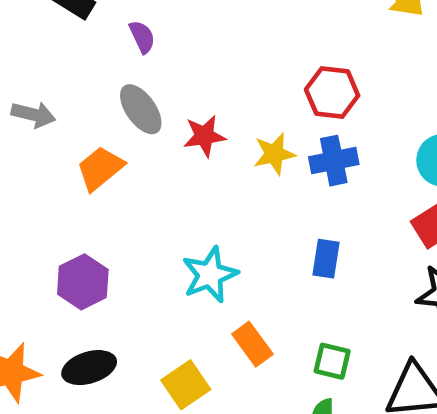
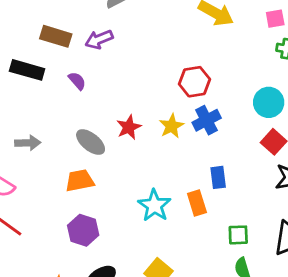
gray ellipse: (141, 109) -> (91, 142), moved
orange trapezoid: (100, 168) -> (80, 181), moved, turned 44
orange rectangle: (252, 344) -> (197, 203), moved, turned 35

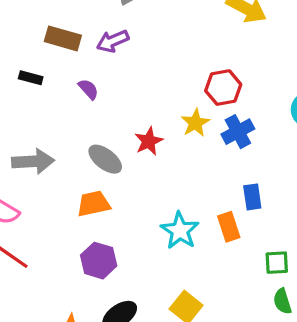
black rectangle: (27, 70) -> (31, 78), size x0.6
yellow star: (172, 126) -> (195, 123), moved
gray arrow: (28, 143) -> (33, 161), size x1.4

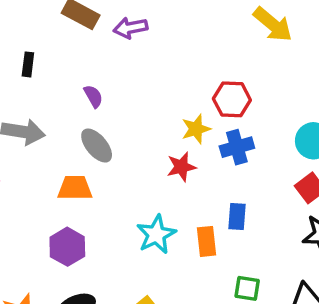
black rectangle: (31, 78) -> (28, 64), moved, turned 70
purple semicircle: (88, 89) -> (93, 96), moved
red star: (149, 141) -> (181, 167), moved

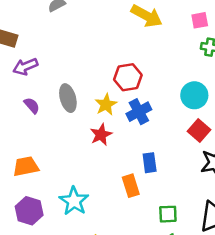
purple arrow: (130, 28) -> (25, 67), moved
purple semicircle: (93, 96) -> (32, 105), moved
gray ellipse: (97, 146) -> (68, 98), moved, turned 36
cyan star: (156, 234) -> (74, 201), moved

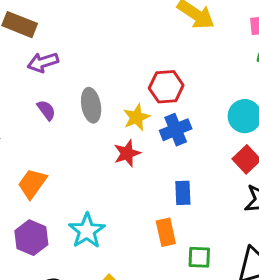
orange trapezoid: (26, 166) -> (32, 183), turned -48
orange rectangle: (131, 186) -> (166, 232), moved

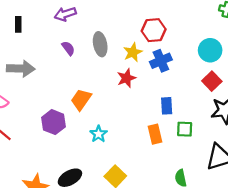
orange trapezoid: (32, 183) -> (81, 100), moved
cyan star: (87, 231) -> (99, 134), size x0.7
purple hexagon: (31, 238) -> (54, 122), moved
green square: (199, 257) -> (185, 129), moved

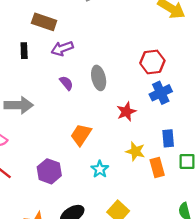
black rectangle: (18, 24) -> (24, 51), moved
yellow star: (133, 52) -> (135, 151), moved, turned -30
purple hexagon: (54, 122) -> (49, 171), moved

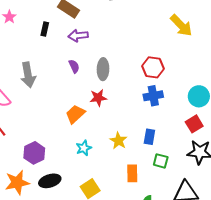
gray arrow: (19, 105) -> (28, 75), turned 65
red star: (126, 112) -> (98, 98), moved
orange rectangle: (157, 168) -> (132, 173), moved
purple hexagon: (49, 171) -> (34, 153), moved

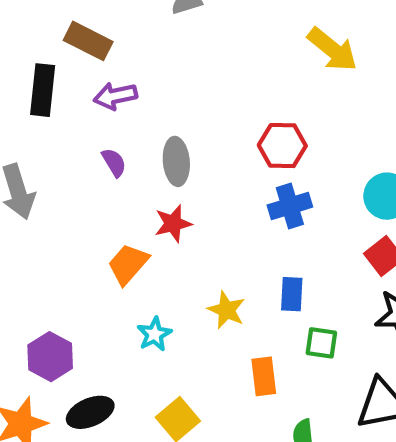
black rectangle: (45, 29) -> (43, 90), size x1.6

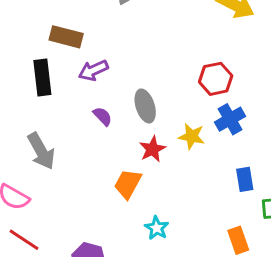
yellow star: (226, 310) -> (192, 136), moved

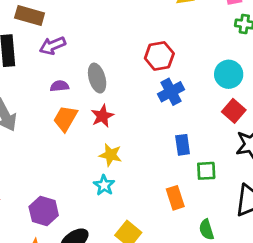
purple semicircle: (103, 116) -> (59, 86), turned -54
yellow star: (192, 136) -> (111, 155), moved
orange trapezoid: (128, 184) -> (65, 119), moved

